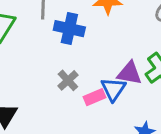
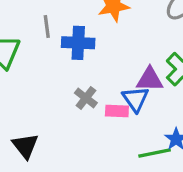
pink rectangle: (95, 97) -> (117, 111), turned 35

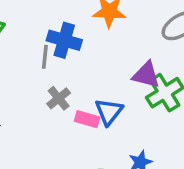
gray line: (47, 27) -> (45, 57), moved
purple triangle: (150, 79) -> (146, 75), moved

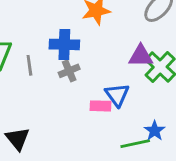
gray line: (45, 57) -> (29, 65), moved
gray cross: (59, 98) -> (69, 71), moved, turned 30

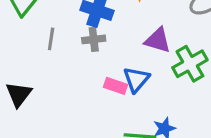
purple triangle: (141, 56) -> (158, 40), moved
gray line: (29, 65) -> (51, 39), moved

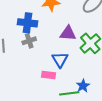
pink rectangle: (116, 86) -> (49, 75), moved

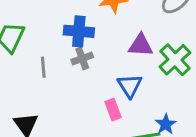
pink rectangle: (49, 75) -> (113, 110), turned 64

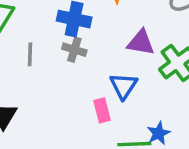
gray cross: (82, 58) -> (74, 50), turned 30

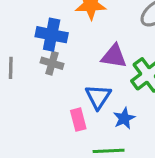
blue star: (159, 133) -> (124, 118), moved

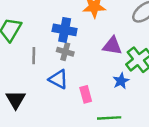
blue triangle: (98, 97) -> (58, 79), moved, turned -35
blue star: (124, 118) -> (121, 81), moved

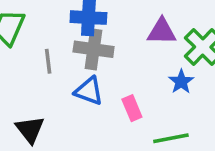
gray cross: (65, 52) -> (94, 49), size x1.5

